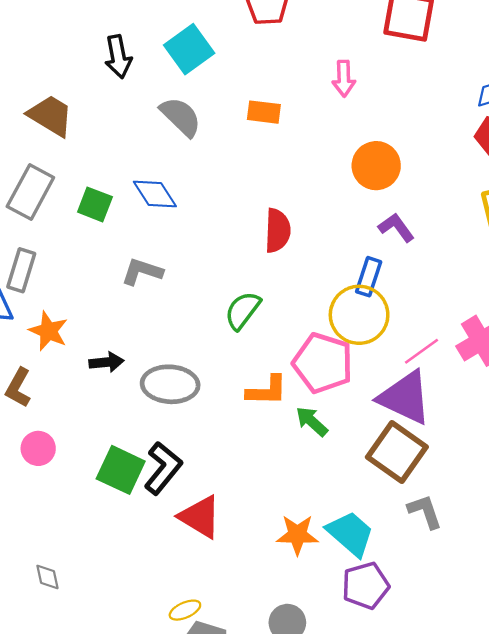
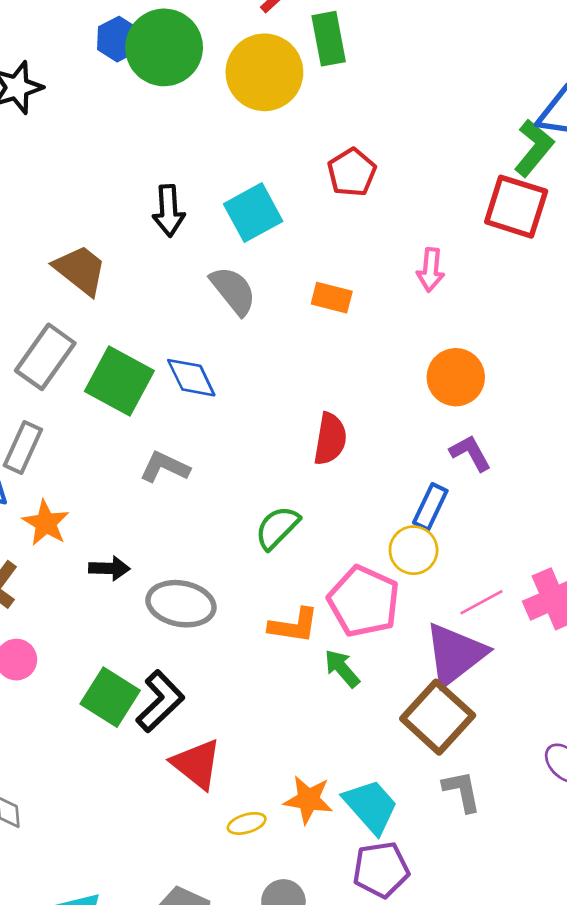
green square: (95, 204) -> (119, 381), size x1.6
yellow circle: (359, 315) -> (414, 550), size x0.7
purple triangle: (405, 398) -> (455, 654), turned 50
yellow ellipse: (185, 610) -> (247, 823), moved

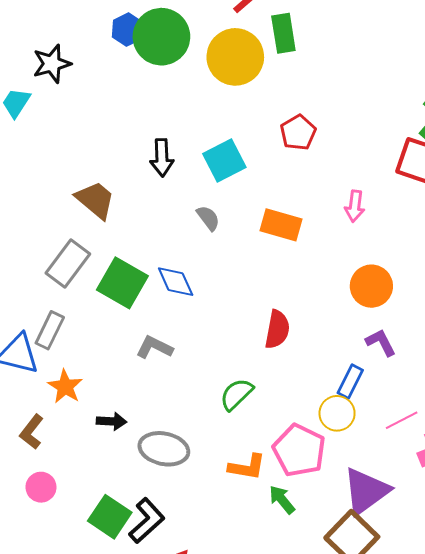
gray semicircle: (233, 291) -> (208, 218), size x0.7
orange rectangle: (332, 298) -> (281, 225), size x1.4
pink line: (481, 602) -> (402, 420), moved

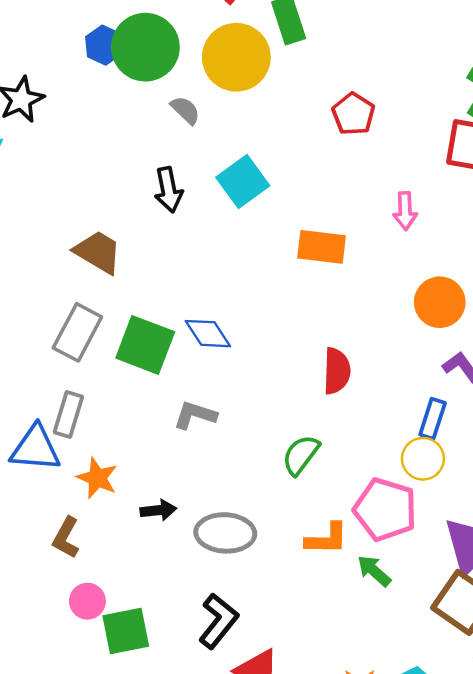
red pentagon: (298, 133) -> (353, 114), moved
gray semicircle: (208, 218) -> (185, 110), moved
green square: (110, 517) -> (126, 631), moved, turned -36

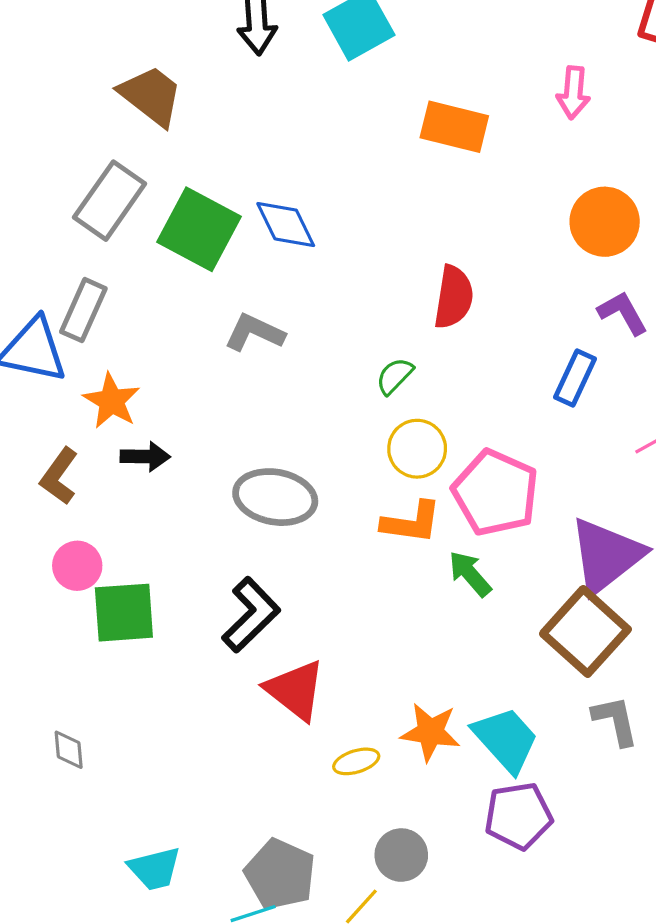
green semicircle: (301, 455) -> (395, 376), moved, size x0.7
yellow circle: (423, 459) -> (417, 449), moved
black arrow: (158, 510) -> (145, 457), moved

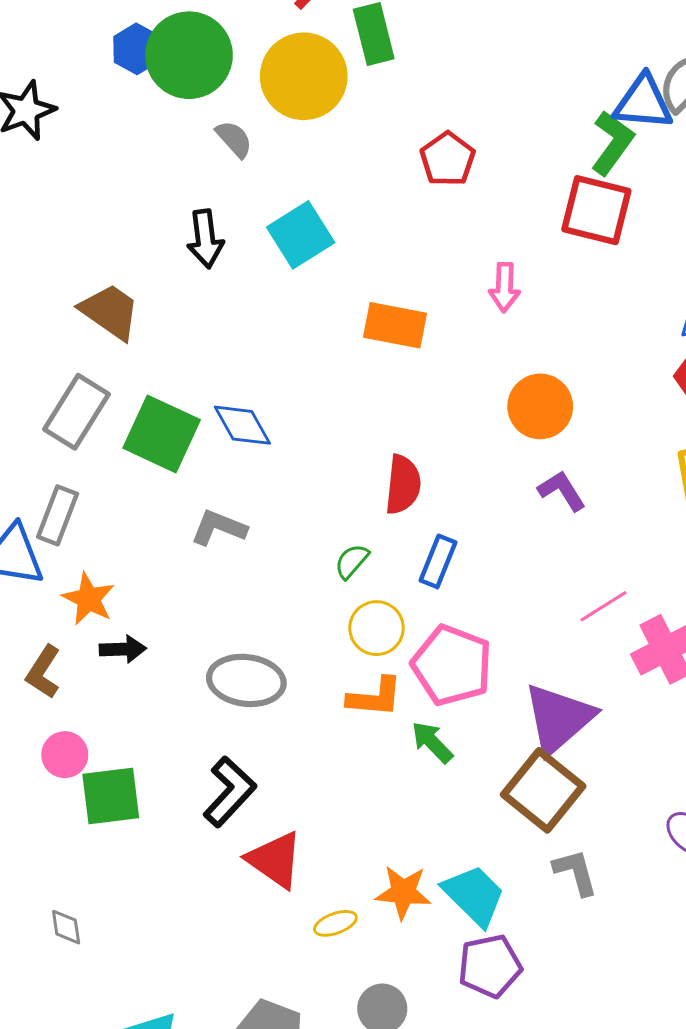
blue rectangle: (575, 378) -> (438, 561), moved

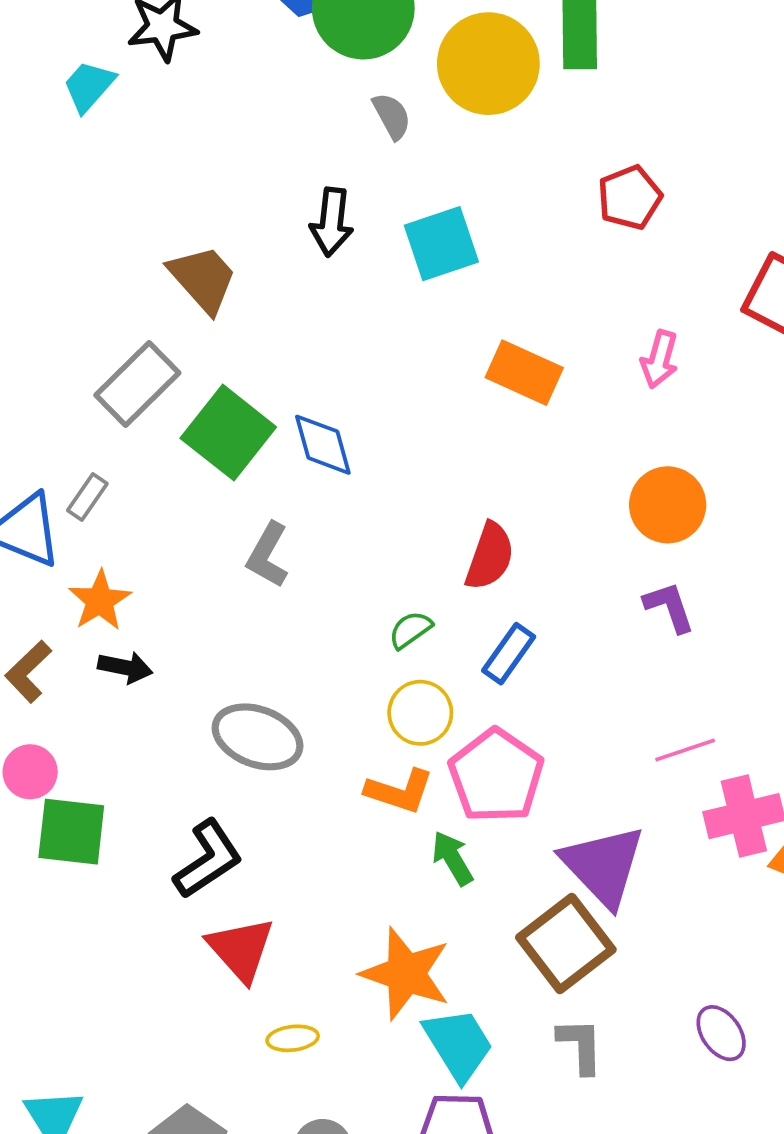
gray rectangle: (58, 515) -> (87, 497), size x0.7
gray L-shape: (219, 528) -> (268, 555), turned -96
purple triangle: (559, 718) -> (603, 866), turned -46
orange star: (403, 892) -> (406, 974), moved, size x1.4

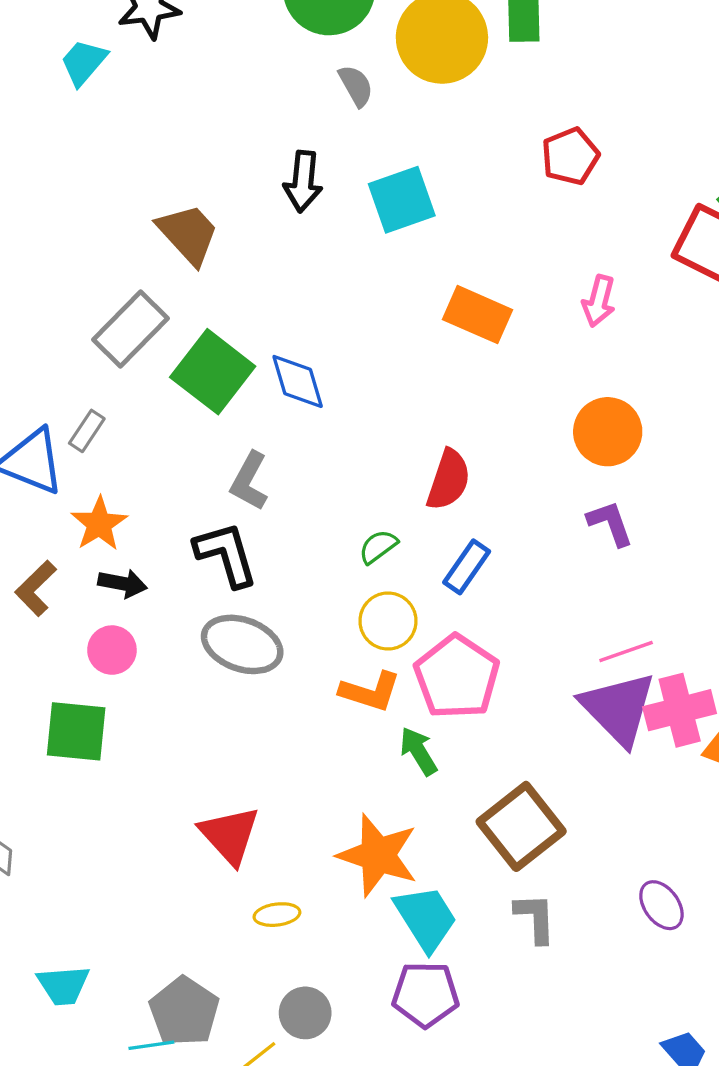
pink circle: (30, 772) -> (112, 650), moved
black L-shape: (208, 859) -> (226, 554), moved, turned -72
purple triangle: (603, 866) -> (618, 709), moved

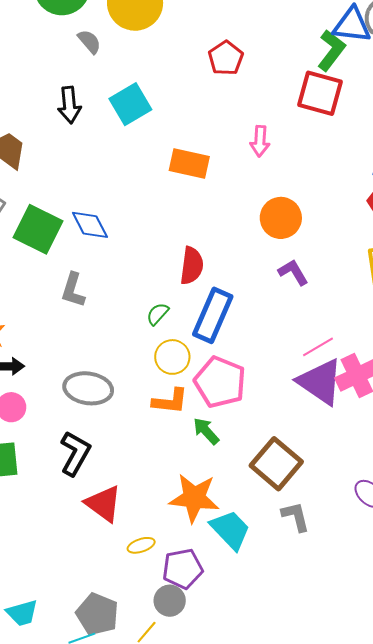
black L-shape: (226, 554) -> (75, 453), moved, turned 57
blue rectangle: (467, 567) -> (213, 315), size x1.6
purple pentagon: (425, 994) -> (183, 569), moved

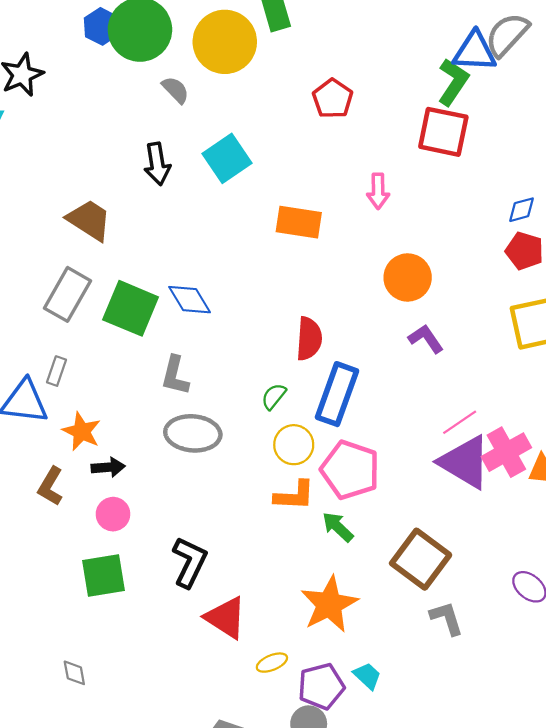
gray ellipse: (88, 388) -> (193, 433), moved
orange star: (194, 498) -> (329, 604), turned -30
cyan trapezoid: (230, 530) -> (367, 676), moved, size x0.6

